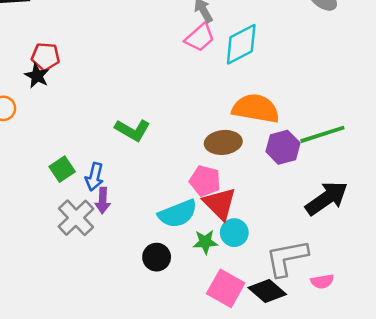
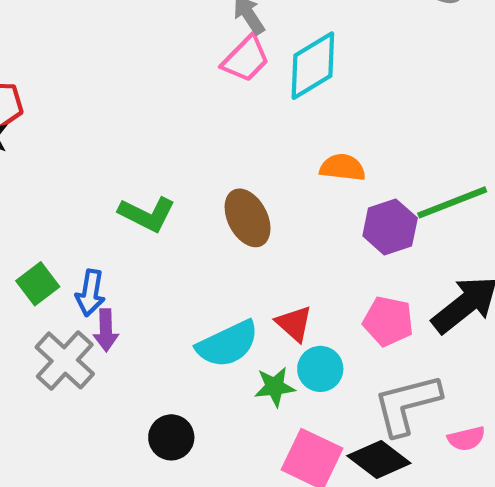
orange semicircle: (256, 108) -> (343, 167), size x0.6
brown ellipse: (223, 142) -> (248, 218), moved, turned 72
pink pentagon: (205, 181) -> (388, 321), moved
red triangle: (220, 203) -> (294, 323), size x0.7
black circle: (157, 257) -> (171, 437), moved

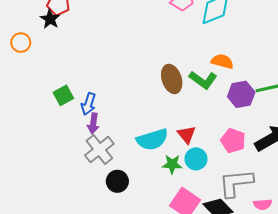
green L-shape: (147, 214) -> (203, 80), moved
gray cross: (65, 360) -> (99, 150), moved

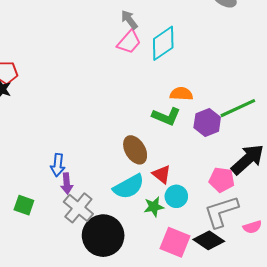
brown ellipse: (172, 79) -> (135, 150), moved
green square: (63, 95) -> (24, 205), moved, turned -30
pink pentagon: (233, 141) -> (222, 180), moved
black circle: (117, 181) -> (103, 236), size x1.8

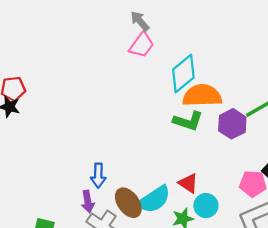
cyan diamond: (163, 43) -> (183, 73), moved
orange semicircle: (181, 94) -> (202, 96), size x1.6
brown ellipse: (135, 150) -> (128, 203), moved
blue arrow: (58, 165) -> (98, 176), moved

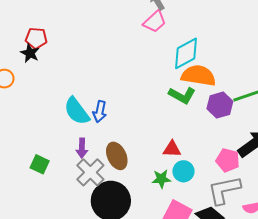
blue arrow: (98, 176) -> (100, 112), moved
red triangle: (188, 183) -> (172, 149), turned -42
cyan semicircle: (154, 199) -> (77, 111), moved, turned 76

